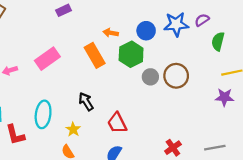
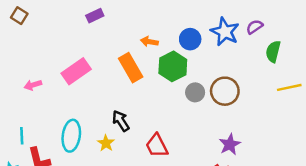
blue star: (176, 24) -> (225, 32), turned 30
purple star: (224, 97) -> (230, 144), moved, turned -30
yellow star: (73, 129) -> (106, 143), moved

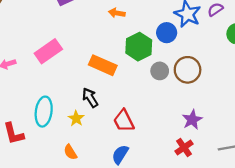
blue circle: (190, 39) -> (167, 33), moved
orange arrow: (149, 42) -> (117, 13), moved
orange rectangle: (131, 68) -> (103, 65), moved, turned -36

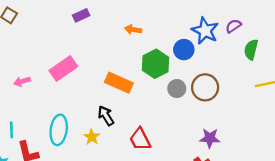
purple star: (192, 120) -> (210, 138), turned 30

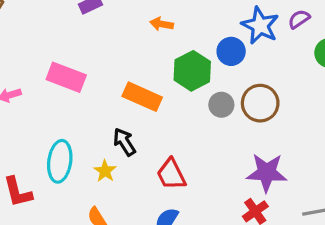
pink rectangle: (63, 68) -> (66, 77), turned 56
purple star: (210, 138) -> (267, 173), size x1.4

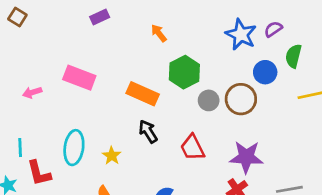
orange arrow: (162, 24) -> (159, 33), turned 42
blue circle: (231, 51) -> (265, 72), moved
black arrow: (124, 142) -> (148, 131), moved
red trapezoid: (171, 174) -> (192, 148), moved

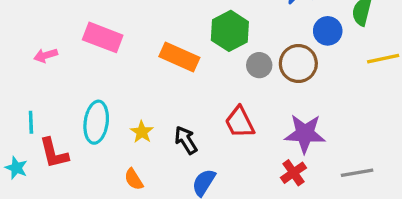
black arrow: (148, 131) -> (186, 140), moved

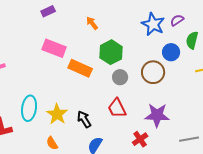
pink rectangle: (103, 37) -> (54, 48), moved
gray circle: (259, 65) -> (120, 77), moved
yellow star: (142, 132) -> (57, 114), size x1.5
red cross: (293, 173) -> (140, 139), moved

